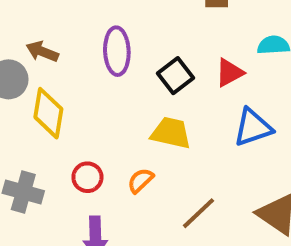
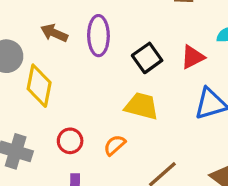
brown arrow: (42, 52) -> (54, 33), moved

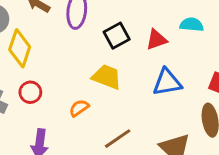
red circle: (70, 141) -> (30, 92), moved

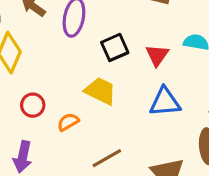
red triangle: (156, 40) -> (157, 55), turned -40
red circle: (30, 92) -> (33, 105), moved

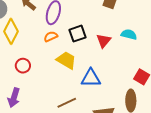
blue triangle: (165, 102) -> (91, 78), moved
orange semicircle: (68, 122) -> (51, 37), moved

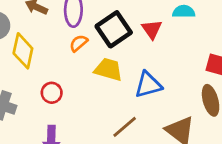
black square: (77, 34) -> (114, 29), size x1.4

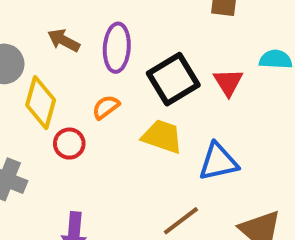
orange semicircle: (79, 43) -> (106, 107), moved
red circle: (52, 93) -> (69, 144), moved

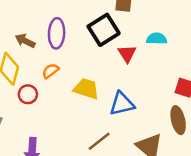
brown arrow: (64, 40) -> (25, 41), moved
black square: (173, 79) -> (104, 30), moved

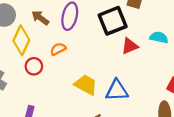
red triangle: (127, 54) -> (130, 46), turned 30
yellow trapezoid: (86, 89) -> (86, 85), moved

